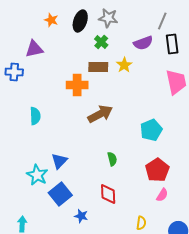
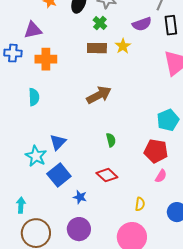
orange cross: (77, 85) -> (46, 59), moved
cyan pentagon: (151, 130) -> (168, 120), moved
red pentagon: (157, 170) -> (156, 151), turned -30
red diamond: (108, 194) -> (107, 175), turned -45

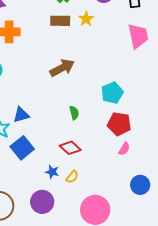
cyan pentagon: (168, 120) -> (112, 93), moved
blue triangle: (58, 142) -> (21, 115), turned 30
blue star: (80, 197) -> (52, 172), moved
yellow semicircle: (140, 204) -> (72, 177), moved, turned 32

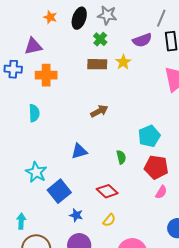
brown arrow: (62, 68) -> (99, 111), size x0.7
green semicircle: (74, 113) -> (121, 157), moved
blue triangle: (21, 115) -> (79, 151), moved
blue star: (52, 172) -> (76, 215), moved

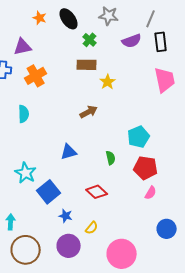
gray star: (107, 15) -> (109, 16), moved
black ellipse: (79, 18) -> (69, 19), turned -55
yellow star: (123, 62) -> (108, 82), moved
orange cross: (46, 75) -> (36, 76), turned -30
yellow semicircle: (109, 220) -> (92, 228), moved

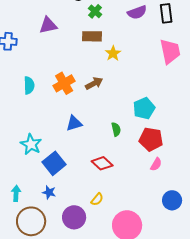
purple triangle: (23, 47) -> (48, 25), moved
orange cross: (36, 76) -> (64, 83), moved
blue star: (66, 216) -> (49, 192), moved

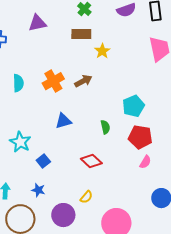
blue square: (54, 163) -> (43, 161), size x0.6

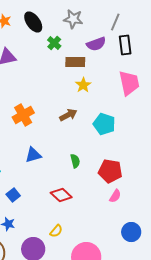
brown rectangle: (81, 34) -> (75, 62), moved
yellow star: (102, 51) -> (83, 85), moved
brown arrow: (83, 81) -> (68, 115), moved
cyan pentagon: (133, 106) -> (104, 124), moved, turned -30

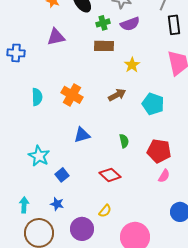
green cross: (54, 43) -> (103, 23), turned 32
purple semicircle: (96, 44) -> (130, 24), moved
brown rectangle: (75, 62) -> (104, 46), moved
orange cross: (23, 115) -> (72, 95), turned -30

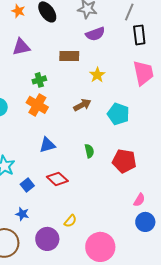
green cross: (103, 23) -> (39, 80), moved
red diamond: (110, 175) -> (57, 179), moved
pink semicircle: (164, 176) -> (139, 200), moved

